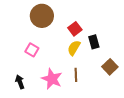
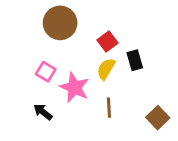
brown square: (110, 67) -> (158, 118), moved
pink star: (52, 79) -> (74, 87), moved
black arrow: (20, 82) -> (43, 112), moved, turned -32

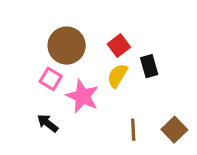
brown circle: (60, 23) -> (67, 46), moved
brown line: (109, 108) -> (133, 130), moved

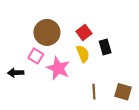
yellow semicircle: (117, 76) -> (83, 54), turned 126
black arrow: (48, 123) -> (16, 73), moved, turned -40
brown square: (174, 130) -> (123, 92), turned -30

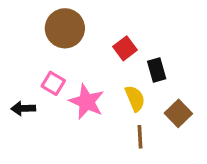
brown circle: (47, 32) -> (65, 28), moved
yellow semicircle: (83, 54) -> (135, 98), moved
brown square: (123, 92) -> (178, 113), moved, turned 30

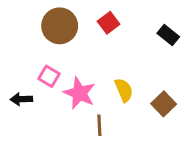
red square: (125, 48) -> (109, 23), moved
black rectangle: (157, 70) -> (168, 35), moved, turned -35
brown line: (140, 137) -> (99, 125), moved

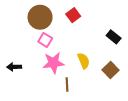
black rectangle: (168, 35) -> (114, 37), moved
pink square: (49, 76) -> (45, 40), moved
pink star: (80, 93) -> (54, 63), turned -30

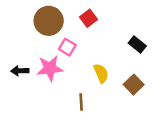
pink square: (45, 40) -> (67, 47), moved
pink star: (54, 63) -> (50, 68), moved
black arrow: (14, 67) -> (20, 71), moved

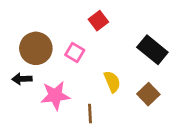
brown circle: (49, 21) -> (36, 48), moved
black rectangle: (137, 45) -> (152, 50), size x1.5
pink star: (50, 68) -> (55, 96), moved

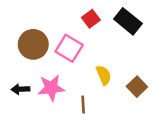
black rectangle: (152, 50) -> (128, 21), moved
pink square: (75, 53) -> (69, 48), size x1.5
black arrow: (22, 79) -> (20, 89), moved

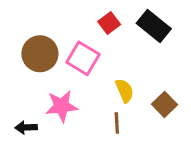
black arrow: (20, 89) -> (26, 128), moved
brown line: (83, 105) -> (117, 123), moved

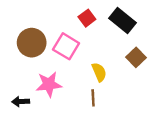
brown square: (164, 104) -> (136, 57), moved

